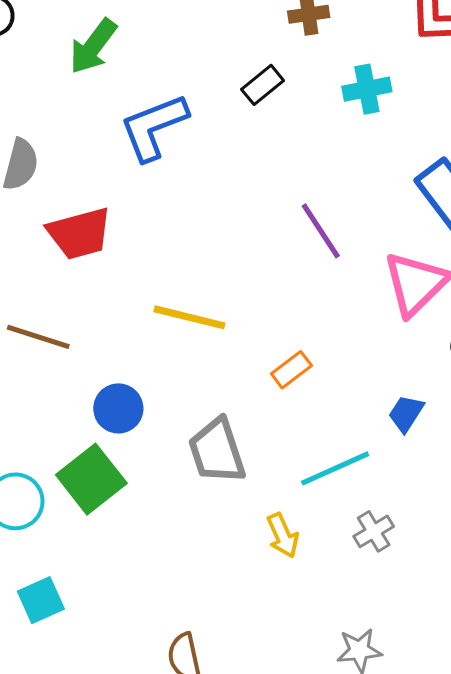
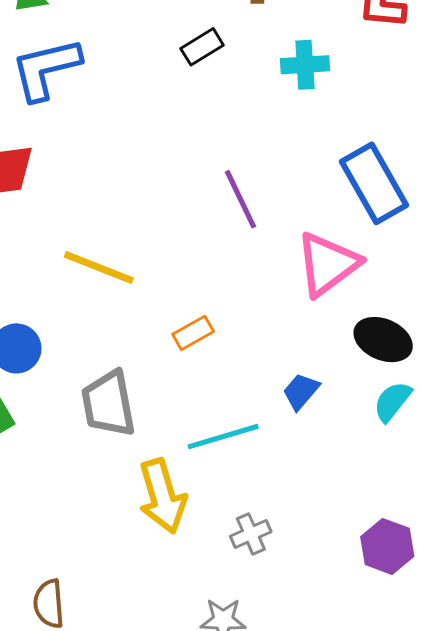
blue L-shape: (154, 127) -> (46, 69), moved
gray cross: (374, 531) -> (251, 534), moved
yellow arrow: (283, 535) -> (162, 496), size x1.6

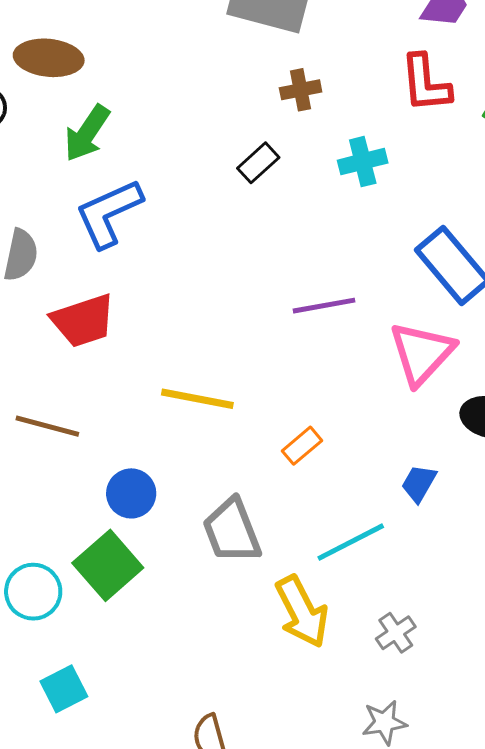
purple line: (240, 199) -> (324, 306), turned -64

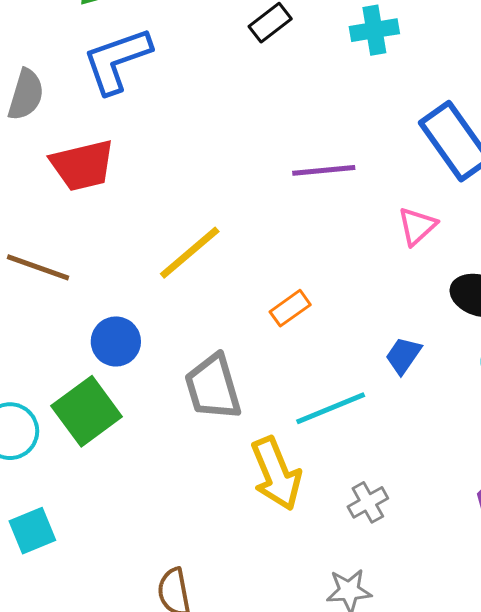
pink triangle: (422, 353) -> (417, 226), size x0.6
yellow line: (197, 399) -> (190, 253), turned -56

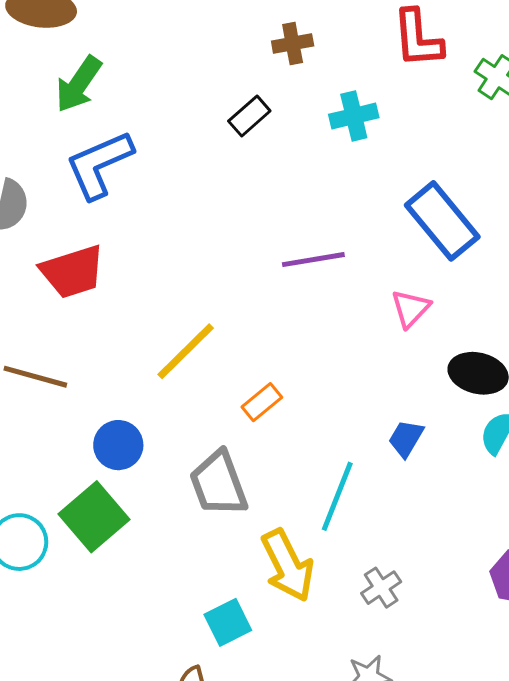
orange rectangle: (290, 308) -> (262, 402), moved
cyan line: (331, 408) -> (337, 496), turned -42
cyan square: (32, 531) -> (228, 622), moved

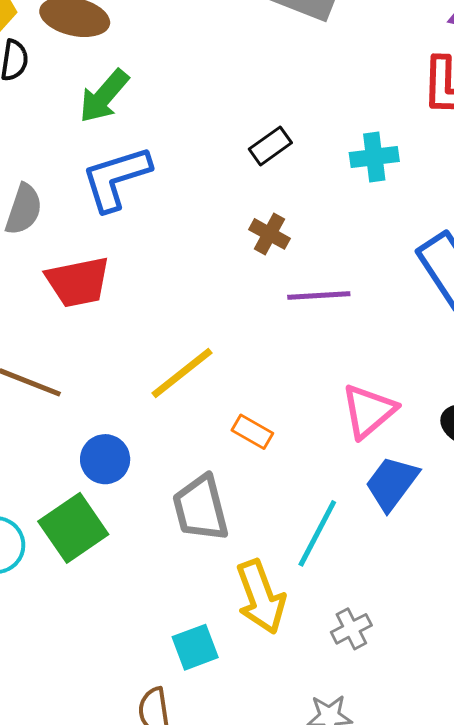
brown cross: (293, 44) -> (269, 234), moved, turned 33
pink triangle: (411, 308) -> (369, 411), moved, size x1.4
orange rectangle: (262, 402) -> (252, 432), turned 63
blue trapezoid: (406, 438) -> (392, 483), size x1.5

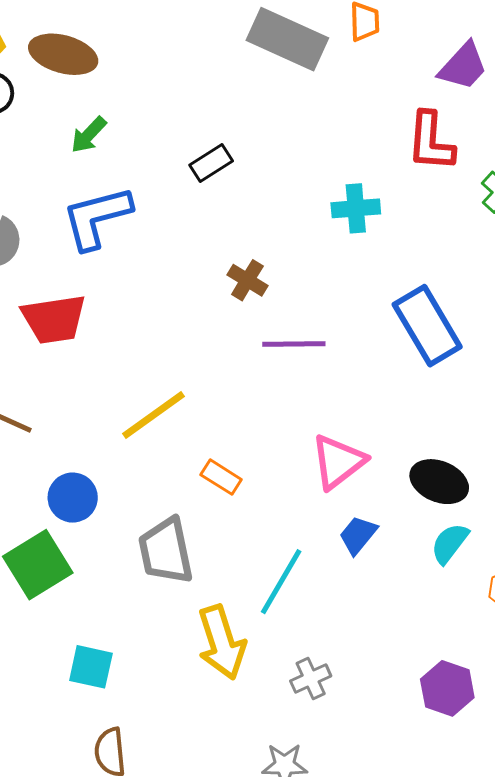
green arrow: (104, 96) -> (89, 135), size x0.7
black rectangle: (270, 146) -> (211, 163), moved
blue trapezoid: (392, 483) -> (358, 535), size x0.7
cyan square: (195, 647) -> (91, 667), moved, turned 30

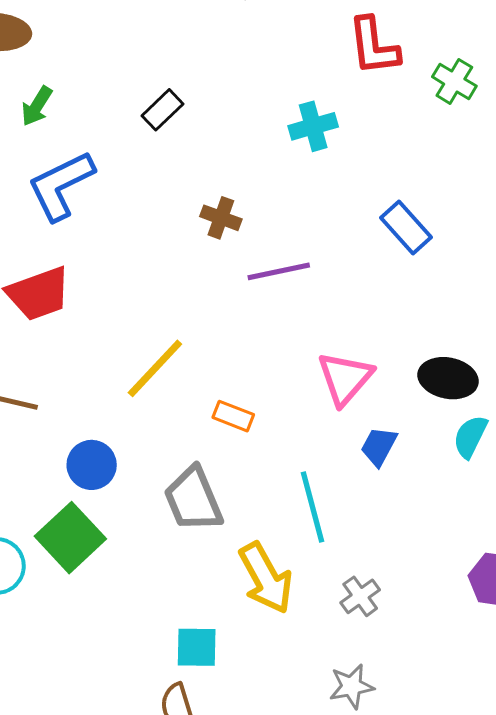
blue rectangle: (427, 326) -> (406, 227), size x0.7
cyan line: (281, 582) -> (312, 507), turned -34
cyan square: (91, 667) -> (197, 647), moved

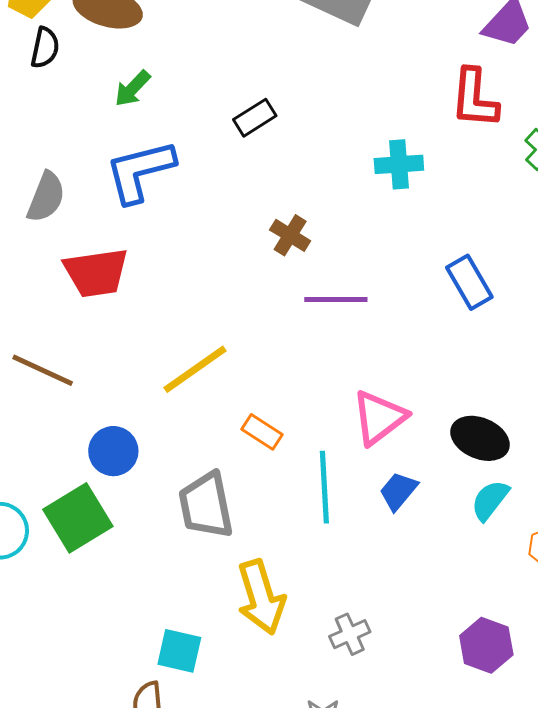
cyan line: (312, 507) -> (324, 487), moved

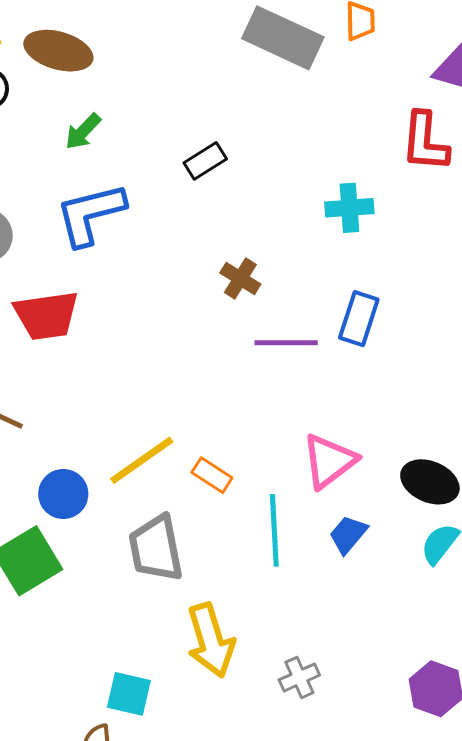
blue rectangle: (469, 282) -> (359, 319), moved, turned 48
yellow line: (195, 369) -> (142, 460), moved

